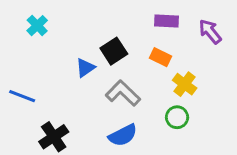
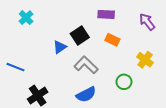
purple rectangle: (166, 21) -> (106, 14), moved
yellow cross: (185, 84) -> (145, 60), moved

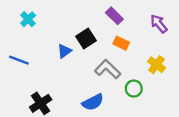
purple rectangle: (106, 14) -> (114, 16), turned 42
gray L-shape: (86, 65) -> (108, 69), moved
blue line: (15, 67) -> (19, 60), moved

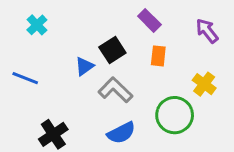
orange rectangle: (121, 43) -> (158, 56), turned 70
gray L-shape: (108, 69) -> (115, 90), moved
green circle: (134, 89) -> (175, 115), size x1.6

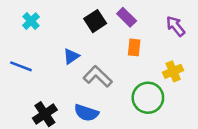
black square: (112, 50) -> (95, 21), moved
yellow cross: (204, 84) -> (173, 71), turned 30
blue semicircle: (121, 133) -> (86, 113), moved, turned 45

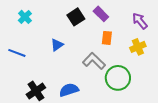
yellow cross: (173, 71) -> (138, 47), moved
gray L-shape: (98, 76) -> (94, 61), moved
blue semicircle: (86, 113) -> (69, 90), turned 144

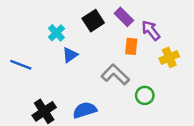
cyan cross: (25, 17) -> (56, 33), moved
purple arrow: (140, 21) -> (151, 30), moved
green circle: (118, 78) -> (145, 95), size x0.6

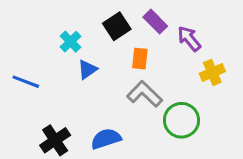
orange rectangle: (131, 46) -> (140, 59), moved
green circle: (145, 95) -> (181, 120), size x1.5

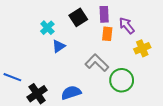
purple rectangle: (155, 22) -> (104, 14), turned 42
orange rectangle: (140, 59) -> (107, 34), moved
blue line: (26, 82) -> (12, 77), moved

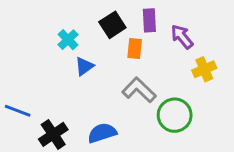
orange rectangle: (107, 34) -> (135, 49), moved

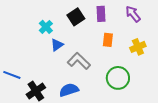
purple arrow: (182, 37) -> (133, 14), moved
orange rectangle: (135, 49) -> (108, 40), moved
gray L-shape: (139, 90) -> (79, 61), moved

